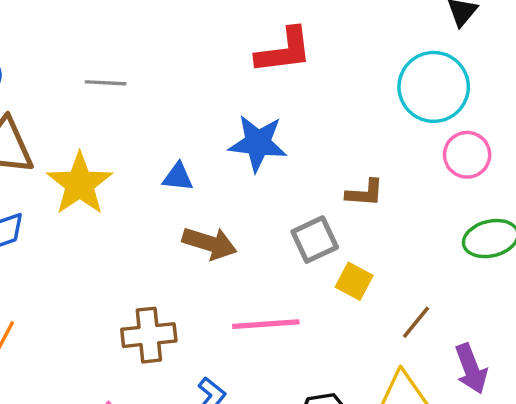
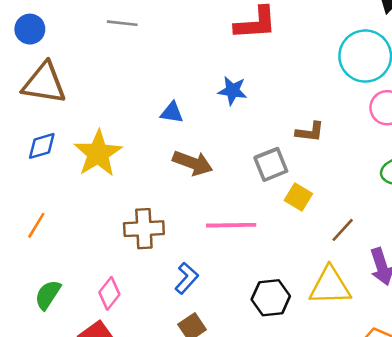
gray line: (106, 83) -> (122, 23), moved
blue star: (258, 143) -> (232, 91), size x0.7
yellow star: (80, 184) -> (98, 153), moved

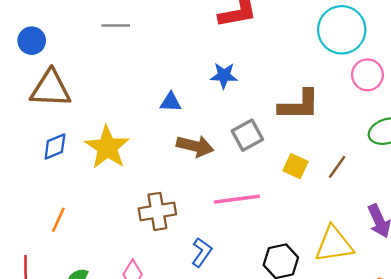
brown L-shape: (310, 132) -> (299, 105), size x1.6
gray square: (271, 164) -> (247, 135), moved
brown line: (343, 230) -> (337, 167), moved

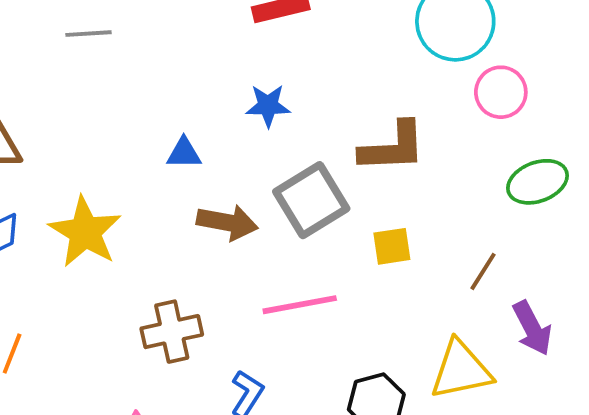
gray square: (247, 135) -> (311, 200), size x1.4
yellow square: (295, 166) -> (392, 246), turned -30
brown line: (337, 167) -> (483, 271), moved

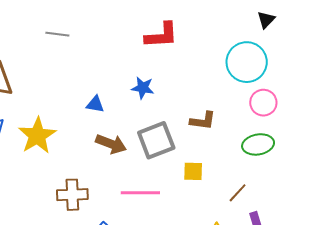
brown L-shape: (393, 147) -> (203, 121), size x0.7
green ellipse: (538, 182) -> (258, 144), moved

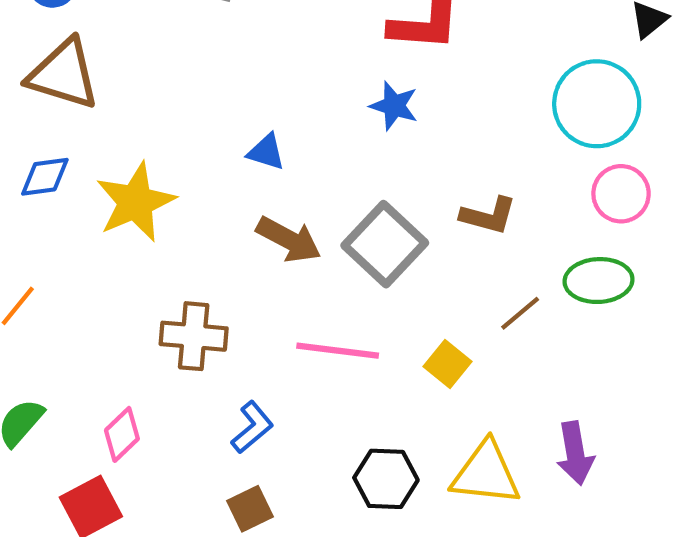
blue star: (143, 88) -> (394, 106), moved
gray square: (156, 140) -> (385, 244), turned -33
yellow square: (193, 171) -> (447, 364), moved, turned 30
brown line: (238, 193) -> (520, 313), moved

